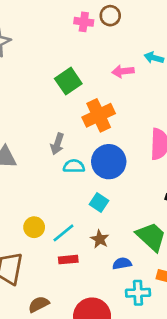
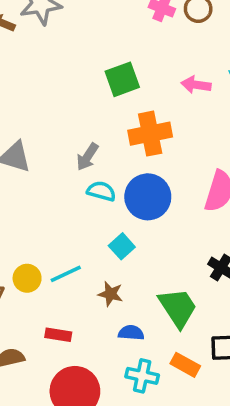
yellow circle: (34, 227) -> (27, 278), moved
brown star: (100, 239) -> (110, 294), turned -30
red rectangle: (68, 260) -> (58, 335), moved

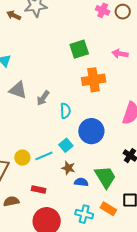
gray arrow: (87, 157) -> (43, 98), moved
cyan semicircle: (101, 191) -> (65, 111), turned 70
blue circle: (148, 197) -> (91, 131), moved
cyan square: (122, 246) -> (66, 145), moved
blue semicircle: (131, 333) -> (81, 182), moved

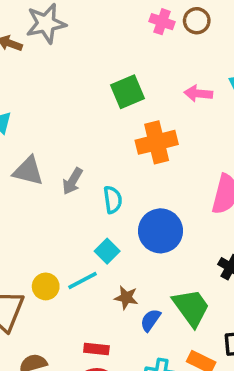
cyan square: (66, 145) -> (107, 251), moved
blue semicircle: (81, 182) -> (150, 320), turned -56
red rectangle: (39, 189) -> (96, 349), moved

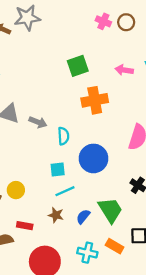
gray arrow: (72, 181) -> (38, 122), turned -102
cyan square: (107, 251) -> (58, 170), turned 35
cyan line: (82, 281) -> (65, 191), moved
brown star: (126, 298) -> (56, 215), moved
red rectangle: (96, 349) -> (25, 226), moved

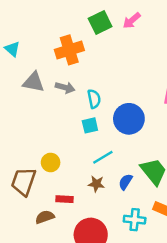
pink arrow: (124, 70) -> (132, 21), moved, turned -42
orange cross: (95, 100) -> (69, 50), moved
cyan square: (58, 170) -> (90, 125), moved

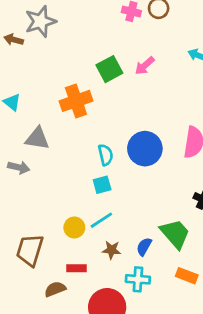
gray arrow: (65, 87) -> (19, 167), moved
blue circle: (129, 119) -> (145, 149), moved
cyan line: (103, 157) -> (101, 220), moved
yellow circle: (51, 162) -> (74, 228), moved
cyan cross: (135, 220) -> (138, 279), moved

